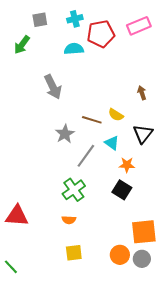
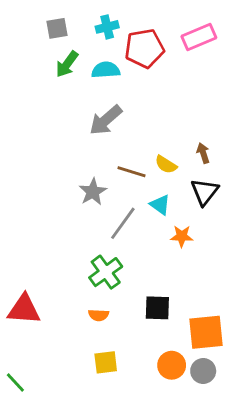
green arrow: (22, 45) -> (67, 64), moved
gray arrow: (53, 87) -> (106, 120), moved, turned 75
brown arrow: (142, 93) -> (203, 153), moved
black square: (122, 190) -> (157, 308), moved, turned -30

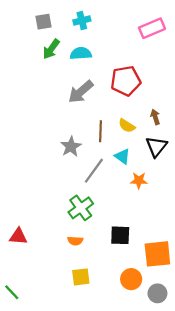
red pentagon: (144, 48) -> (126, 81), moved
brown line: (131, 172) -> (100, 131), turned 75
red triangle: (24, 309) -> (18, 236), size x0.7
gray circle: (203, 371) -> (157, 293), moved

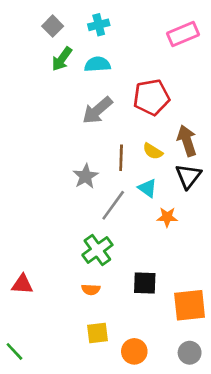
gray square: (44, 22) -> (53, 26), turned -35
brown arrow: (155, 117) -> (187, 141), size x1.6
orange circle: (131, 279) -> (134, 351), moved

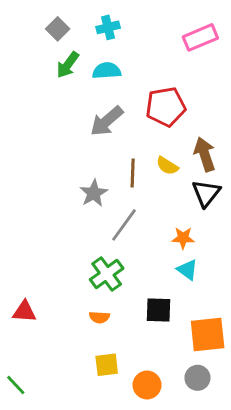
cyan triangle: (147, 188) -> (187, 270), moved
gray circle: (190, 353) -> (197, 378), moved

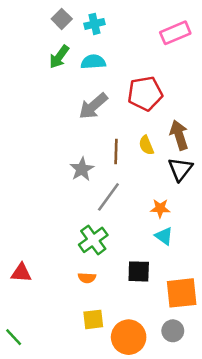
gray square: (58, 29) -> (62, 19), moved
yellow semicircle: (167, 166) -> (146, 145), turned 36
orange circle: (147, 385) -> (129, 337), size x1.4

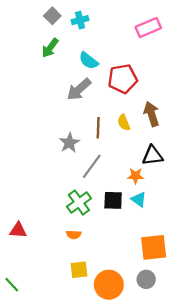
cyan semicircle: (93, 62) -> (89, 61), moved, turned -138
black triangle: (180, 169) -> (153, 156), moved, turned 45
black square: (139, 271) -> (113, 200), moved

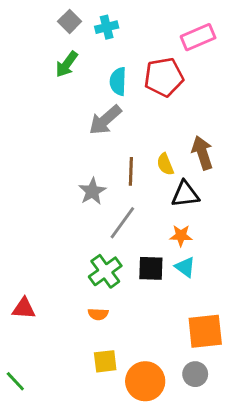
cyan semicircle: (89, 61) -> (118, 81), turned 54
red pentagon: (123, 79) -> (164, 77), moved
black triangle: (153, 156) -> (185, 194), moved

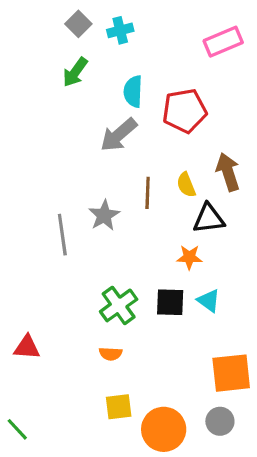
red pentagon: (164, 77) -> (185, 111), moved
gray line: (122, 223) -> (62, 235), moved, turned -44
orange star: (181, 236) -> (189, 257), moved

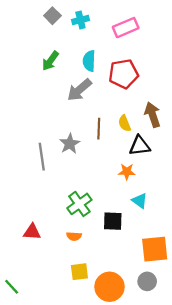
pink rectangle: (223, 42) -> (126, 28), moved
green arrow: (75, 72) -> (50, 61), moved
black square: (170, 302) -> (113, 221), moved
red triangle: (27, 347) -> (32, 232), moved

